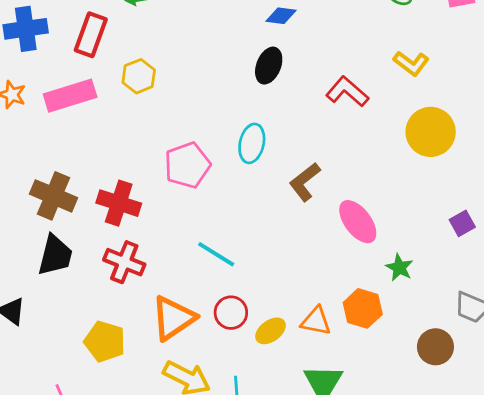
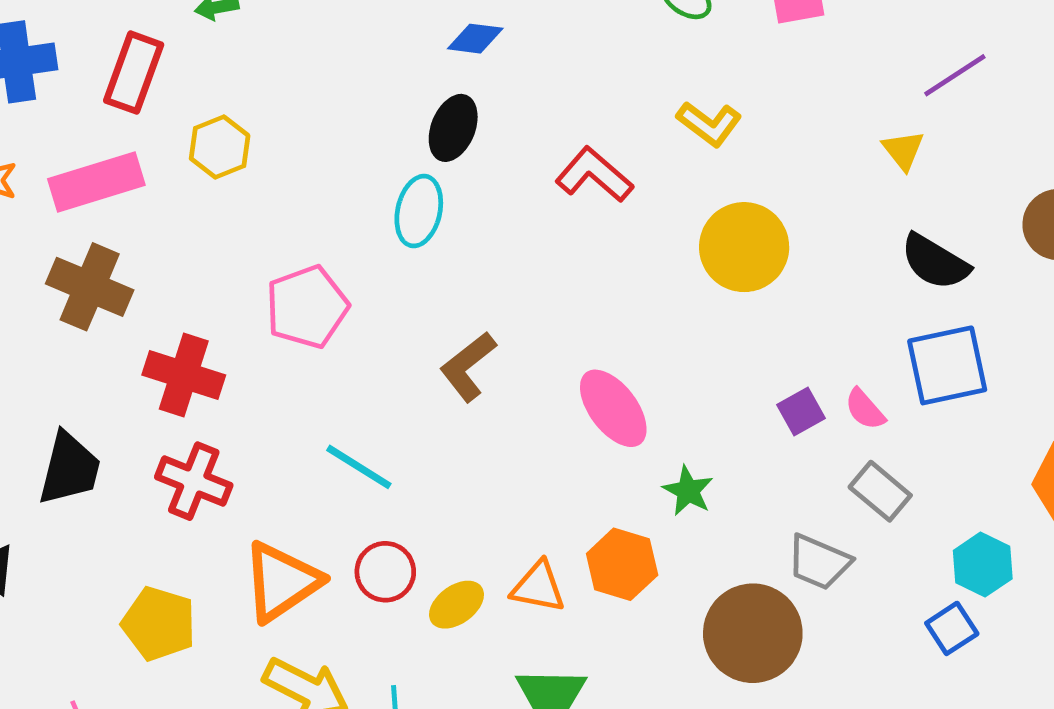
cyan ellipse: (252, 143) -> (419, 211), moved
brown L-shape: (305, 182) -> (468, 367), moved
brown cross: (54, 196) -> (90, 287), moved
brown circle: (435, 347) -> (753, 633), size x1.5

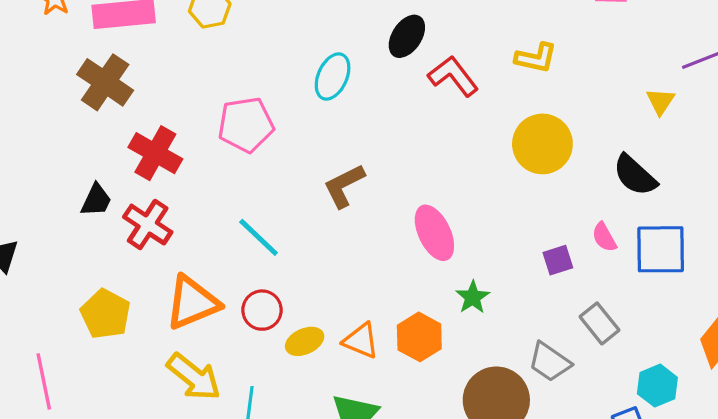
yellow L-shape: (709, 124) -> (536, 58), turned -36
black ellipse: (453, 128) -> (407, 36), moved
black semicircle: (935, 262) -> (635, 175), moved
pink semicircle: (865, 409) -> (604, 237), moved
black trapezoid: (69, 469) -> (96, 200), moved, size x0.7

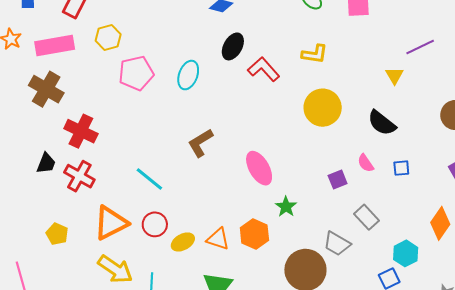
pink pentagon: (246, 125) -> (136, 73), moved
blue square: (661, 249) -> (401, 168), size x0.5
yellow pentagon: (106, 314) -> (57, 234), size x0.7

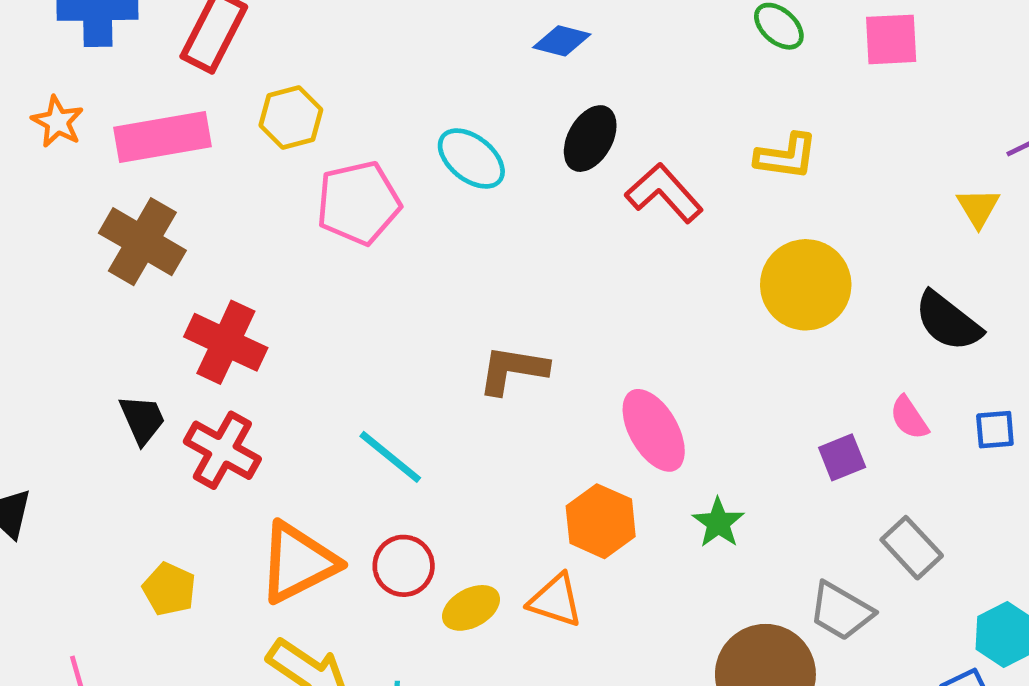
cyan ellipse: (188, 75) -> (471, 159), moved, turned -72
brown L-shape: (200, 143) -> (513, 370), turned 40
black trapezoid: (46, 163) -> (142, 419), turned -45
orange hexagon: (254, 234) -> (601, 521), moved

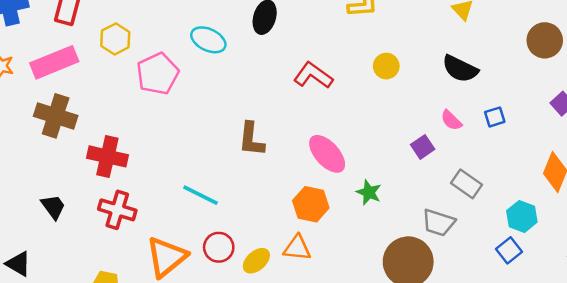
red L-shape: (664, 193) -> (313, 75), moved
yellow circle: (806, 285) -> (386, 66), size x0.6
brown L-shape: (513, 370) -> (251, 139), turned -81
black trapezoid: (142, 419) -> (53, 207), moved

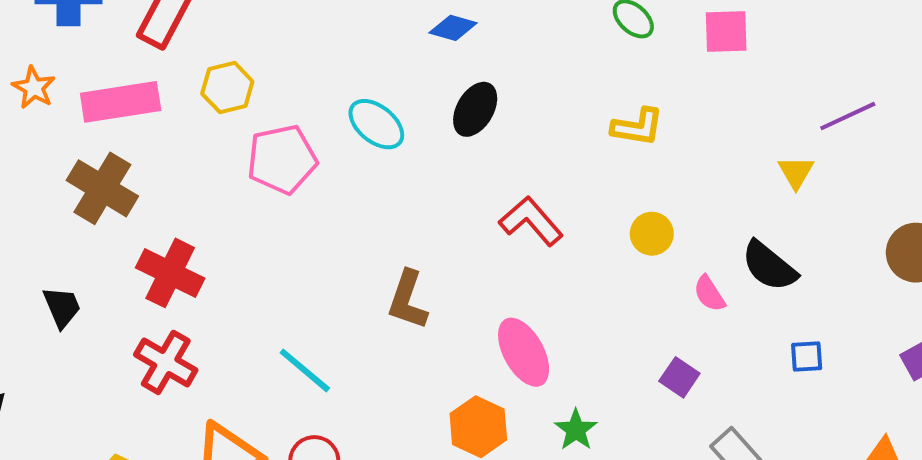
pink semicircle: (451, 120) -> (709, 294), moved
purple square: (423, 147) -> (679, 377), turned -35
black trapezoid: (53, 207) -> (62, 307), moved

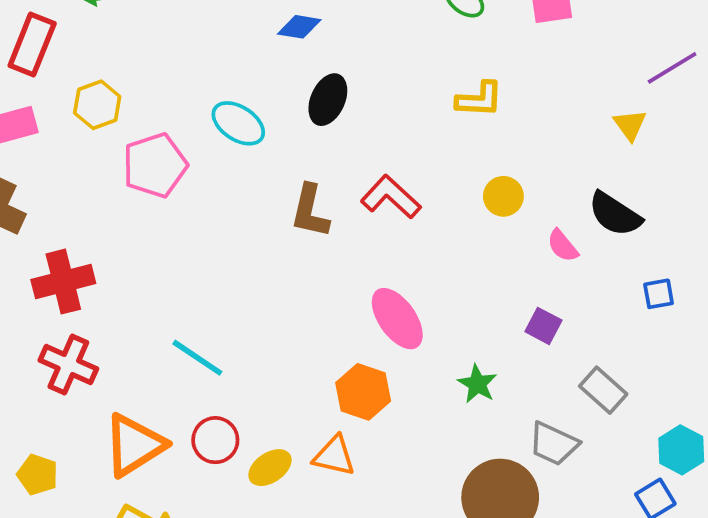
red cross: (170, 273) -> (63, 282), turned -34
brown L-shape: (408, 300) -> (310, 211), moved
green star: (576, 430) -> (477, 384), moved

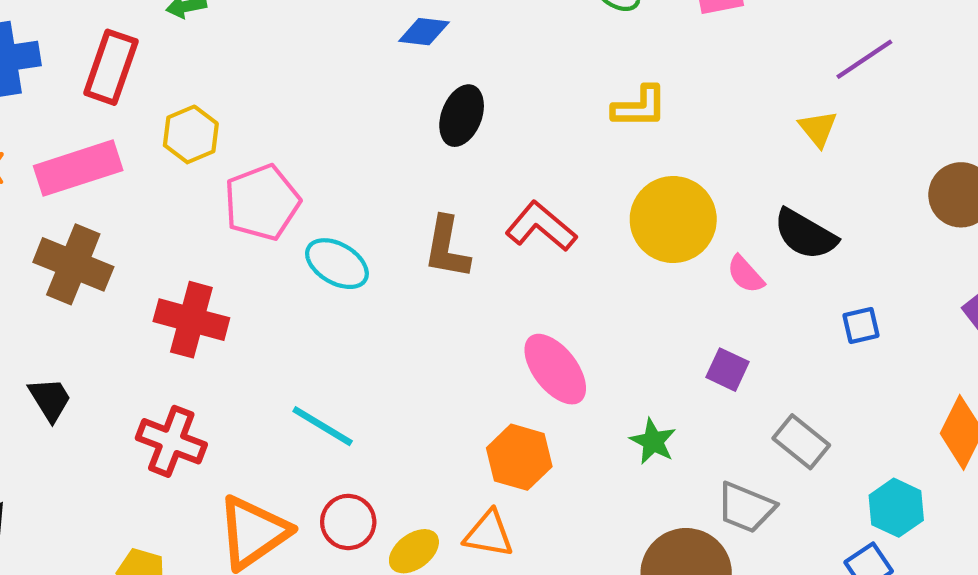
cyan ellipse: (238, 123) -> (337, 264), moved
yellow circle: (503, 196) -> (673, 220), size x1.8
red cross: (63, 282) -> (191, 320), moved, turned 32

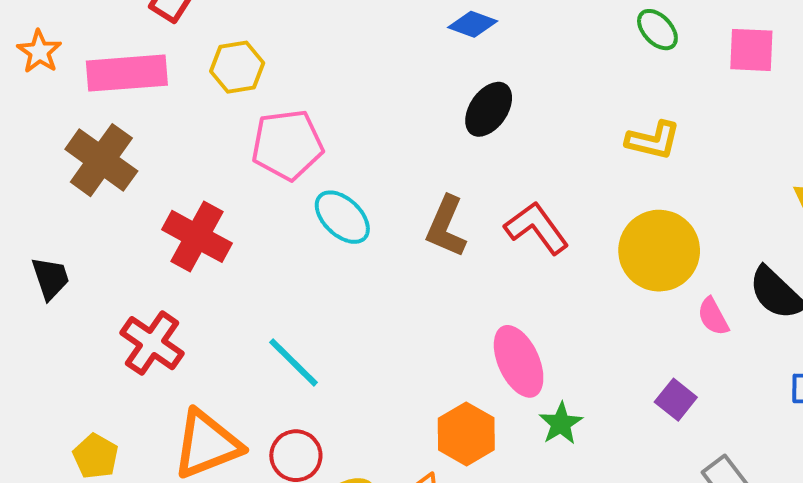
green star: (653, 441) -> (561, 423), moved

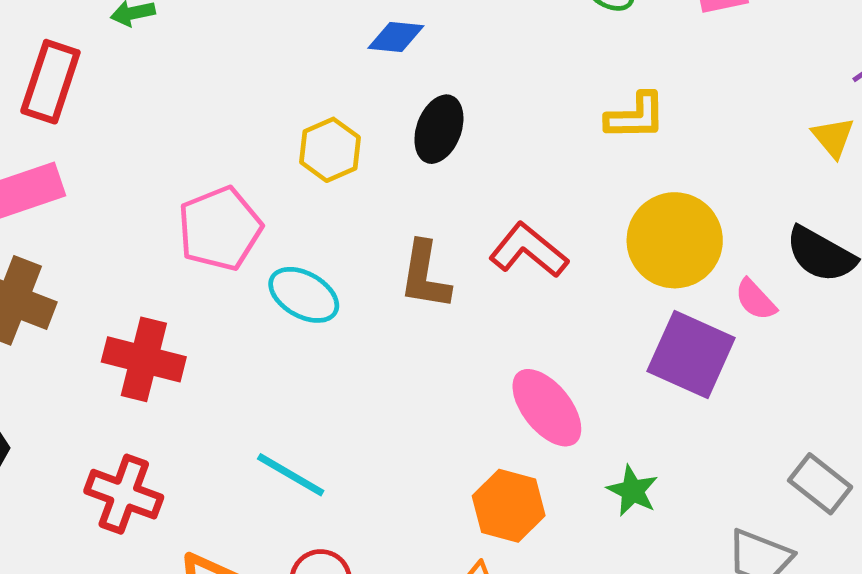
yellow hexagon: (237, 67) -> (330, 150), moved
purple square: (676, 400) -> (691, 354), moved, size x1.8
green star: (561, 423) -> (633, 491), moved

